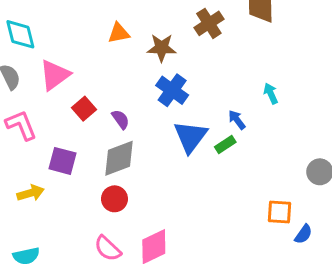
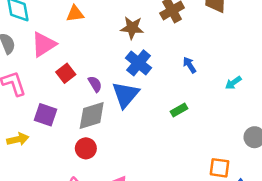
orange triangle: (119, 33) -> (75, 14), moved
cyan arrow: (271, 93) -> (233, 83), moved, turned -105
blue arrow: (237, 120) -> (190, 65), moved
blue triangle: (190, 137) -> (125, 95), moved

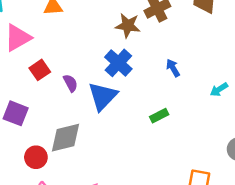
brown star: (132, 28) -> (128, 26), moved
gray diamond: (92, 116) -> (65, 138), moved
red circle: (86, 148) -> (36, 157), moved

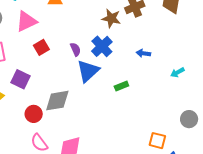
blue arrow: (173, 68) -> (143, 53), turned -56
purple semicircle: (70, 83) -> (75, 49), moved
green rectangle: (159, 116) -> (121, 86), moved

